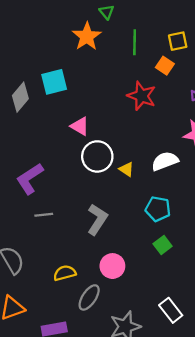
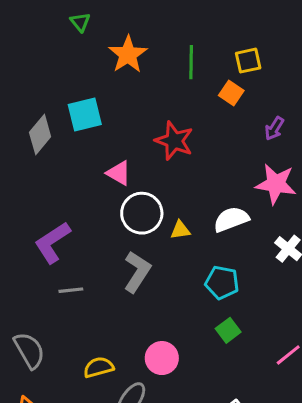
green triangle: (107, 12) -> (80, 22), moved
red star: (142, 96) -> (174, 141), moved
yellow triangle: (126, 169) -> (180, 230), turned -42
gray L-shape: (97, 219) -> (137, 272), moved

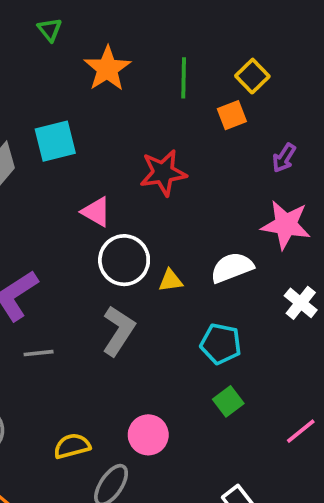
yellow square: (248, 61) -> (252, 76), turned -32
orange square: (231, 93) -> (232, 115), turned 35
red star: (174, 141) -> (163, 173), turned -30

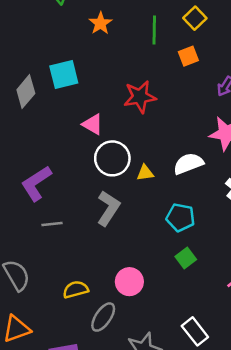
orange star: (107, 69) -> (101, 23), size x0.7
yellow square: (252, 76) -> (195, 18), moved

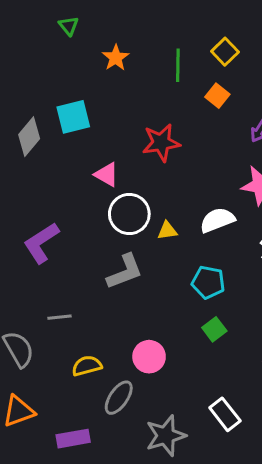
orange square: (188, 56) -> (217, 96), turned -30
gray L-shape: (108, 208) -> (125, 272), turned 36
gray line: (52, 224) -> (60, 317), moved

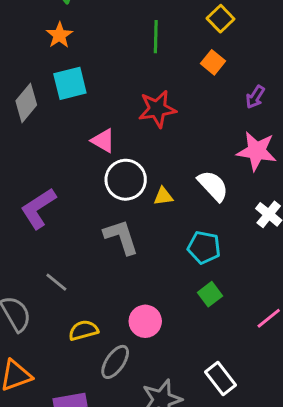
orange star: (116, 58) -> (59, 35), moved
green line: (178, 65) -> (156, 37), moved
white semicircle: (217, 220) -> (213, 186), turned 68
gray L-shape: (125, 272) -> (121, 237), turned -87
gray line: (60, 317) -> (56, 282), turned 45

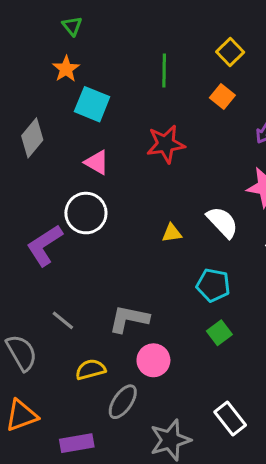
cyan square: (70, 83) -> (92, 104), moved, turned 36
pink triangle: (103, 141) -> (97, 162), moved
white circle: (126, 180) -> (86, 213), moved
gray L-shape: (121, 237) -> (129, 319), moved, turned -60

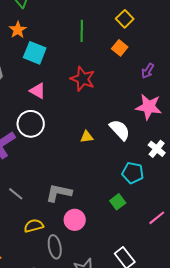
red star: (166, 144) -> (83, 79), turned 30
cyan pentagon: (213, 285) -> (133, 173), moved
gray ellipse: (123, 402) -> (55, 247), turned -45

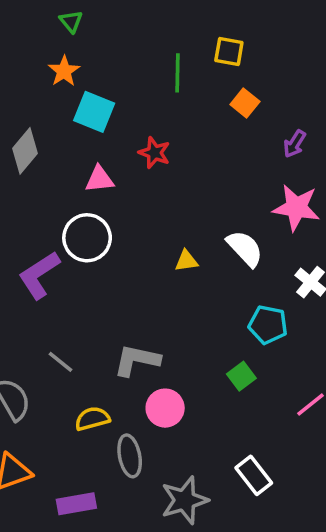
yellow square: (125, 19) -> (229, 52), moved, turned -36
red star: (83, 79) -> (154, 153), moved, size x0.7
pink triangle: (38, 91) -> (99, 179), turned -36

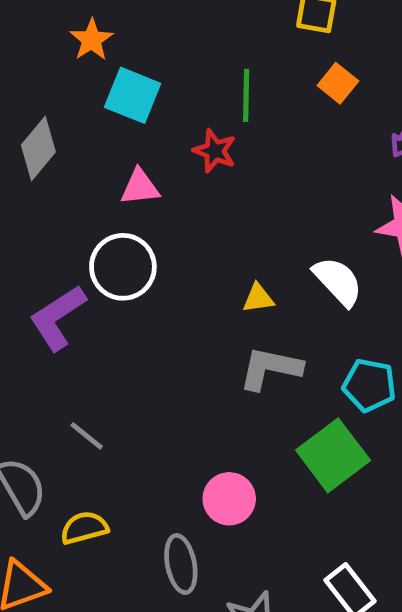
green line: (177, 73) -> (246, 95), moved
gray L-shape: (137, 360) -> (270, 368), moved
green square: (241, 376) -> (333, 455), size x1.8
yellow semicircle: (92, 419) -> (84, 528), moved

